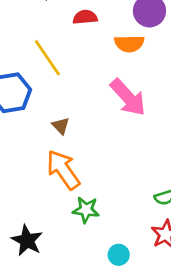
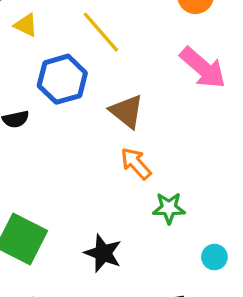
brown triangle: (61, 126) -> (127, 111), size x1.6
orange arrow: (63, 170) -> (136, 163), size x0.7

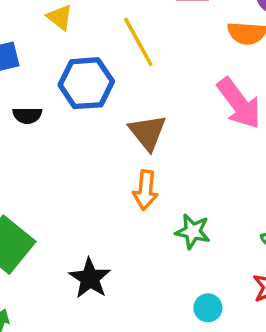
orange arrow: (136, 163) -> (145, 190), turned -144
green star: (169, 208) -> (193, 231), moved

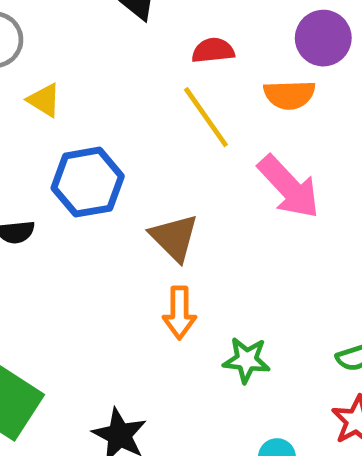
yellow line: (138, 42) -> (206, 117), moved

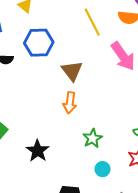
green star: (247, 360) -> (93, 138), moved, turned 30

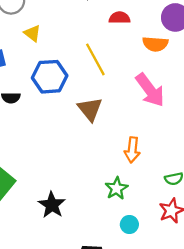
yellow line: (92, 22) -> (95, 59), moved
orange arrow: (70, 103) -> (132, 150), moved

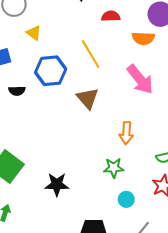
green star: (117, 188) -> (114, 168), turned 30
black star: (52, 205) -> (57, 184), turned -30

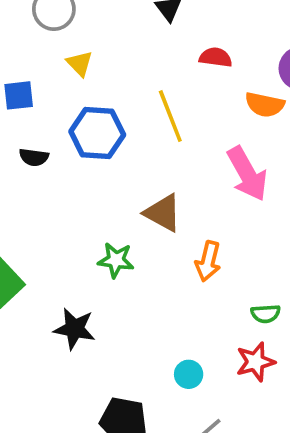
brown triangle: (87, 98) -> (163, 213), moved, turned -30
green star: (114, 168) -> (116, 260), moved

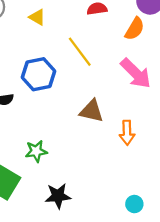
yellow triangle: (80, 63) -> (37, 17), moved
orange semicircle: (265, 105) -> (135, 29), turned -55
green star: (116, 260) -> (36, 151), moved

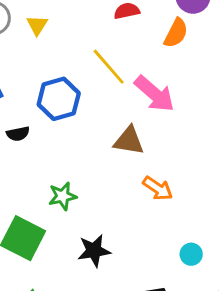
yellow triangle: (37, 17) -> (37, 25), moved, turned 36
pink arrow: (136, 73) -> (154, 94), moved
orange arrow: (127, 133) -> (158, 188), moved, turned -50

